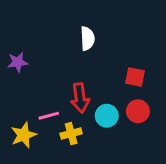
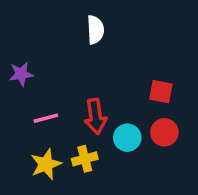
white semicircle: (87, 38) -> (95, 30), moved
pink line: (49, 116) -> (46, 118), moved
yellow star: (24, 135) -> (46, 164), moved

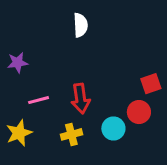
red square: (161, 92) -> (151, 84), moved, turned -30
cyan circle: (127, 138) -> (113, 128), moved
yellow star: (46, 164) -> (19, 133), moved

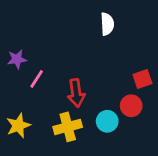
white semicircle: (80, 25) -> (107, 24), moved
pink line: (39, 100) -> (37, 79), moved, turned -42
yellow cross: (71, 134) -> (68, 127), size x1.4

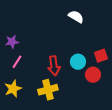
white semicircle: (107, 24) -> (76, 17), turned -56
pink line: (37, 79) -> (17, 62), moved
cyan circle: (107, 121) -> (78, 62), moved

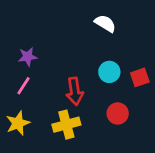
purple star: (12, 42) -> (28, 57), moved
cyan circle: (78, 62) -> (109, 72), moved
red circle: (93, 75) -> (118, 113), moved

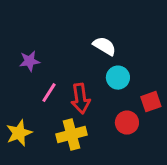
white semicircle: (105, 23) -> (104, 46), moved
red square: (140, 77) -> (151, 102), moved
pink line: (23, 86) -> (49, 93), moved

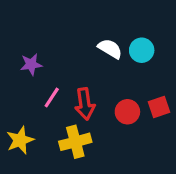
cyan circle: (118, 78) -> (142, 50), moved
red circle: (127, 123) -> (127, 112), moved

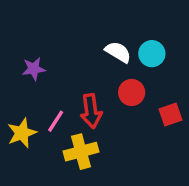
pink line: (52, 98) -> (56, 121), moved
red circle: (127, 112) -> (132, 92), moved
yellow star: (20, 140) -> (22, 133), moved

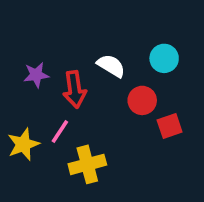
white semicircle: (118, 52) -> (111, 66), moved
red arrow: (91, 111) -> (75, 89), moved
red square: (170, 114) -> (170, 126), moved

